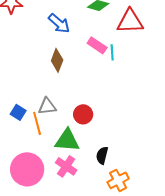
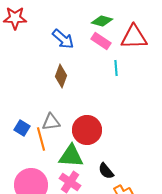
pink rectangle: (97, 45) -> (101, 41), moved
red circle: (83, 114) -> (87, 130), size x1.5
black semicircle: (102, 155) -> (106, 171), turned -54

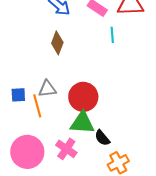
blue square: (22, 128) -> (18, 95), turned -35
green triangle: (71, 156) -> (82, 123), moved

